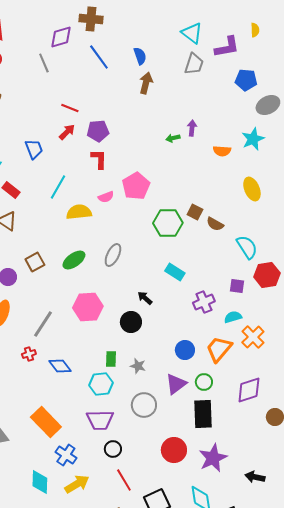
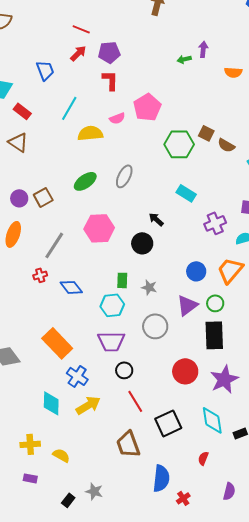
brown square: (35, 262) -> (43, 197), moved

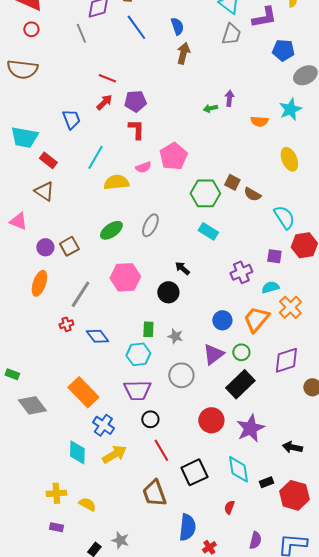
cyan rectangle: (186, 193) -> (208, 231), moved
black rectangle: (214, 335) -> (240, 384), turned 48

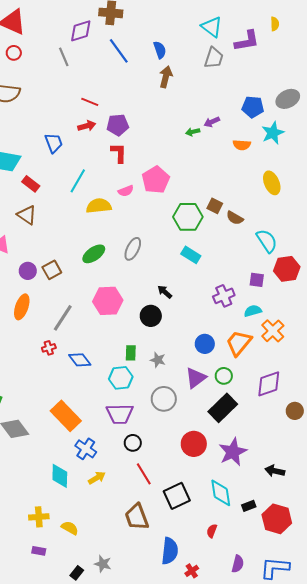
blue pentagon: (283, 50) -> (253, 107), moved
purple arrow: (229, 98) -> (212, 122), turned -119
red arrow: (104, 102) -> (87, 126), turned 30
yellow arrow: (114, 454) -> (97, 478), size x0.7

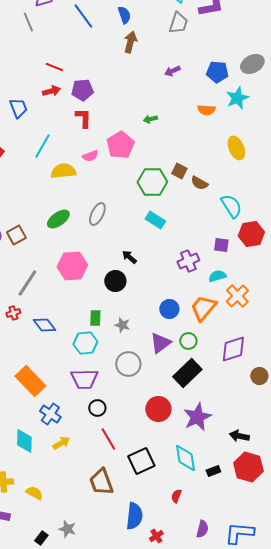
purple arrow: (212, 122) -> (172, 71), moved
green arrow: (193, 132) -> (150, 119), moved
red hexagon: (277, 519) -> (248, 467), moved

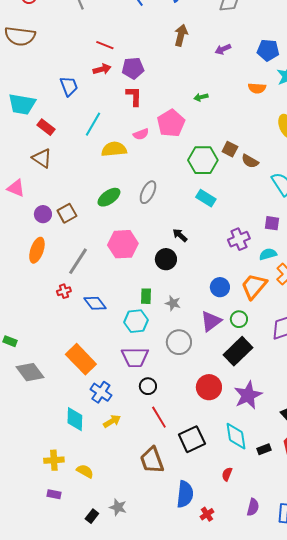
brown arrow: (130, 42) -> (181, 35), moved

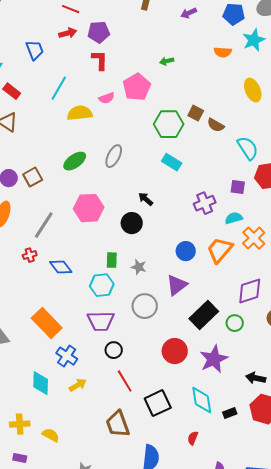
green circle: (239, 319) -> (235, 323), moved

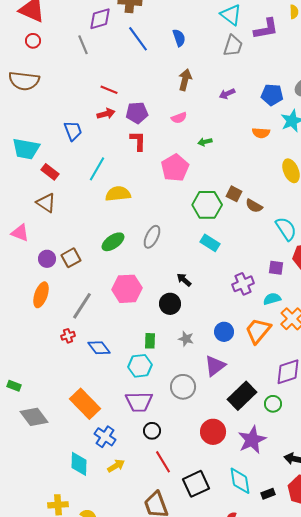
pink semicircle: (107, 98) -> (179, 118), moved
gray star: (139, 267) -> (186, 339), moved

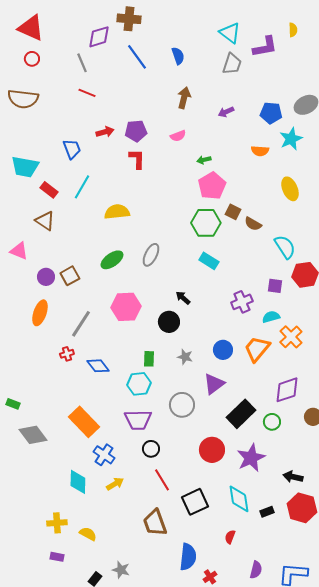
red line: (109, 90) -> (87, 93), moved
pink pentagon: (175, 168) -> (212, 186), moved
cyan line: (97, 169) -> (82, 187), moved

